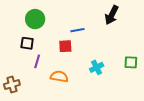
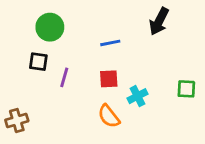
red square: (65, 46) -> (109, 79), moved
purple line: (37, 61) -> (64, 77), moved
orange semicircle: (59, 76) -> (109, 116), moved, turned -138

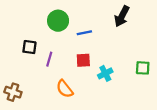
green circle: (50, 27) -> (58, 21), moved
orange semicircle: (109, 116) -> (65, 89), moved
brown cross: (17, 121) -> (13, 92), turned 35

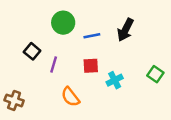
black arrow: (122, 16) -> (125, 30), moved
black square: (29, 47) -> (32, 51), turned 32
green square: (143, 68) -> (155, 74), turned 32

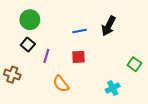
green circle: (63, 23) -> (30, 20), moved
cyan cross: (115, 80) -> (113, 88), moved
brown cross: (14, 100) -> (12, 75), moved

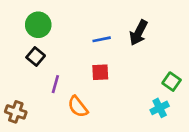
purple line: (46, 56) -> (55, 84), moved
brown cross: (12, 75) -> (16, 112), moved
cyan cross: (113, 88) -> (160, 108), moved

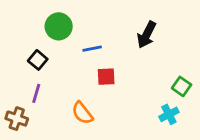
green circle: (38, 25) -> (59, 26), moved
blue line: (102, 39) -> (92, 49), moved
purple line: (55, 84) -> (36, 93), moved

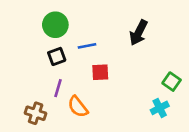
black square: (38, 60) -> (57, 56), moved, turned 30
purple line: (36, 93) -> (58, 88), moved
brown cross: (17, 119) -> (36, 113), moved

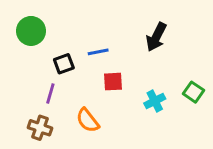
green circle: (55, 25) -> (31, 31), moved
purple line: (58, 88) -> (50, 94), moved
cyan cross: (160, 108) -> (155, 101), moved

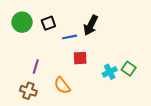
black arrow: (156, 37) -> (91, 25), moved
black square: (64, 64) -> (48, 23), moved
green square: (193, 92) -> (129, 69), moved

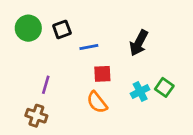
black arrow: (91, 25) -> (139, 43), moved
orange semicircle: (62, 86) -> (97, 102), moved

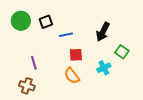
purple line: (46, 85) -> (34, 63), turned -32
green square: (164, 87) -> (122, 52), moved

